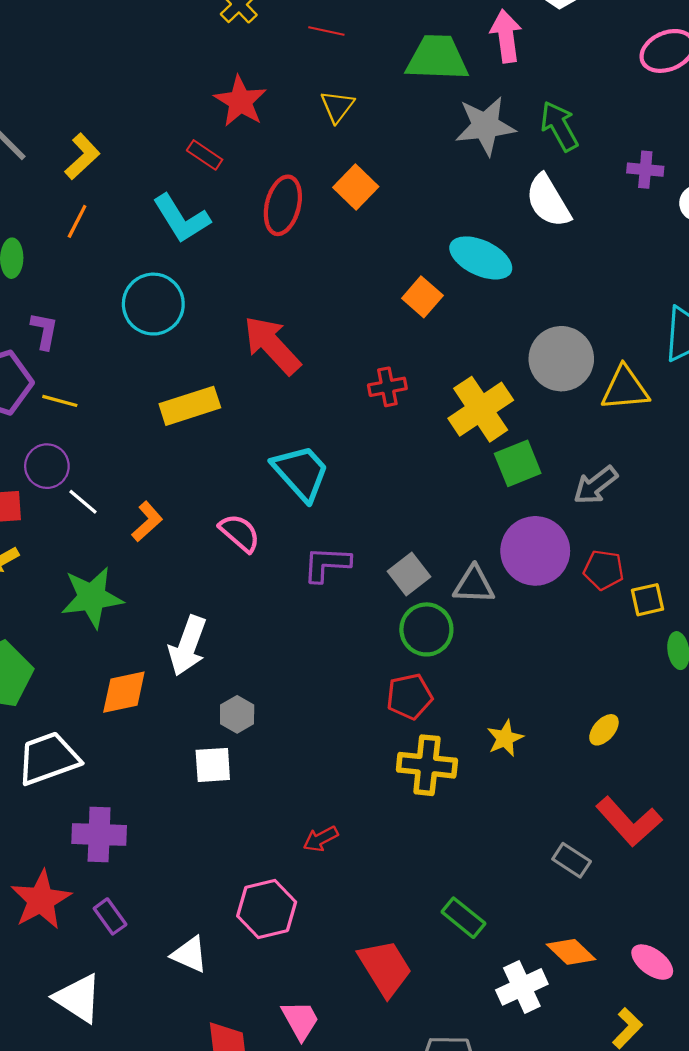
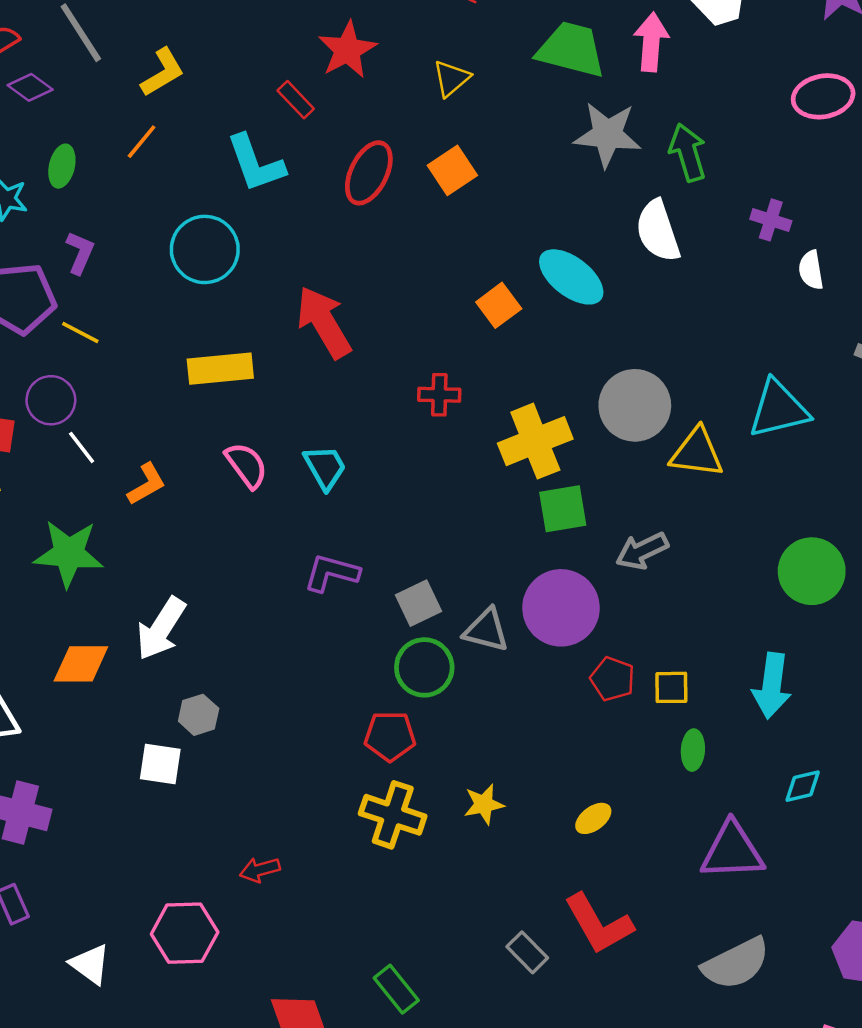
cyan trapezoid: (301, 473) -> (325, 467), size x0.7
pink semicircle: (240, 533) -> (246, 465), moved
red pentagon: (604, 570) -> (612, 679), moved

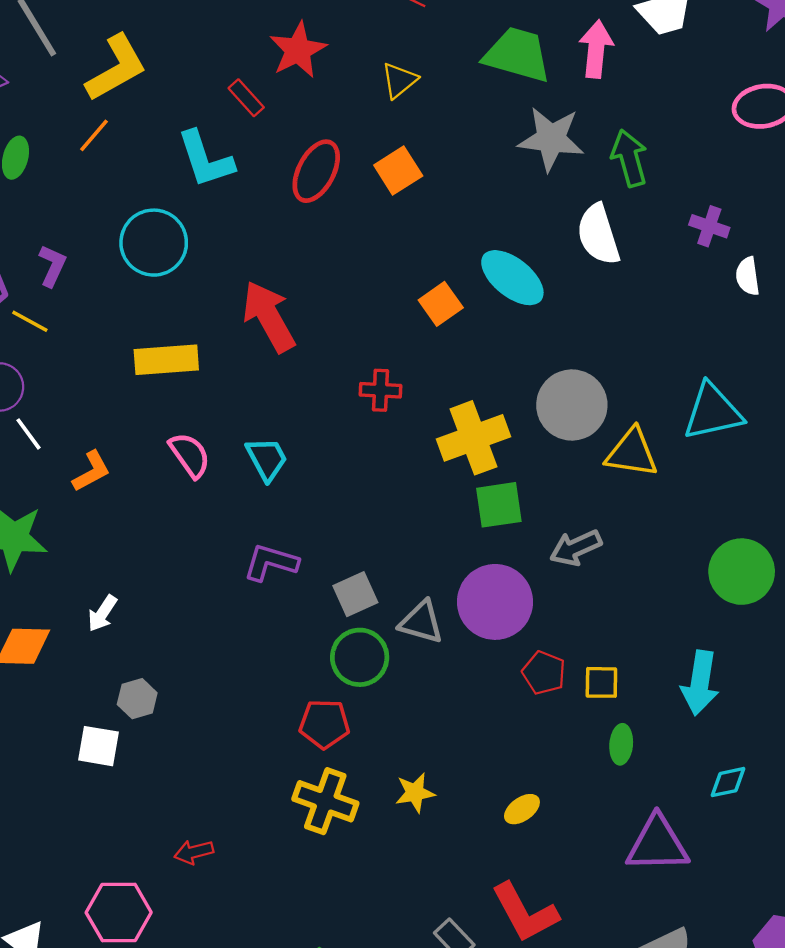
yellow L-shape: (163, 72) -> (116, 68), size x1.4
purple L-shape: (80, 253) -> (52, 266), moved
white arrow: (161, 629) -> (102, 613), size x0.6

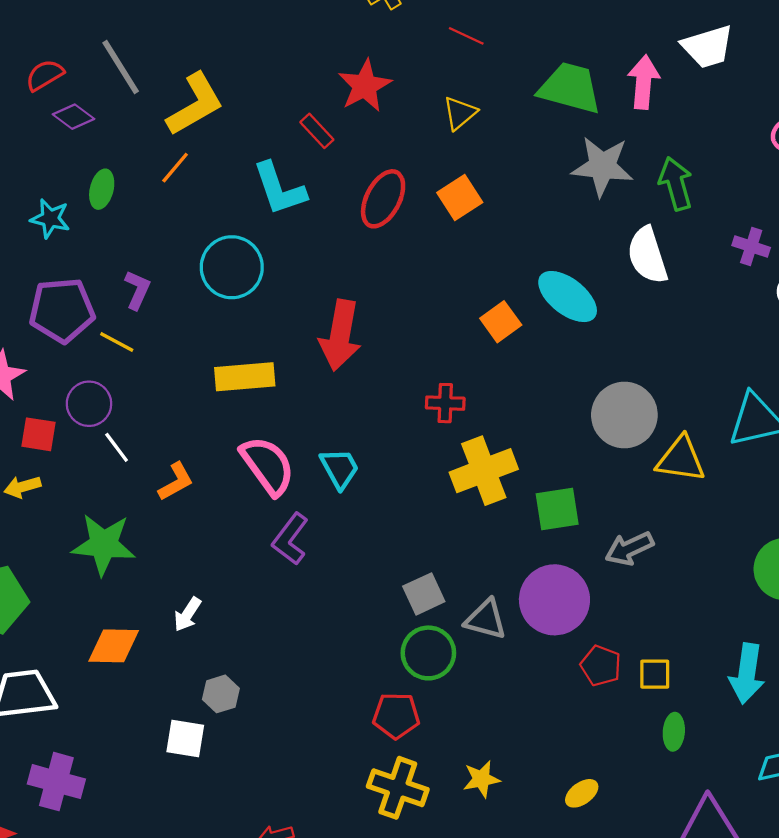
red arrow: (269, 317) -> (340, 335), turned -140
yellow cross: (474, 438) -> (484, 471), moved
pink semicircle: (190, 455) -> (268, 466), size x1.4
purple L-shape: (271, 562) -> (290, 539), moved, turned -69

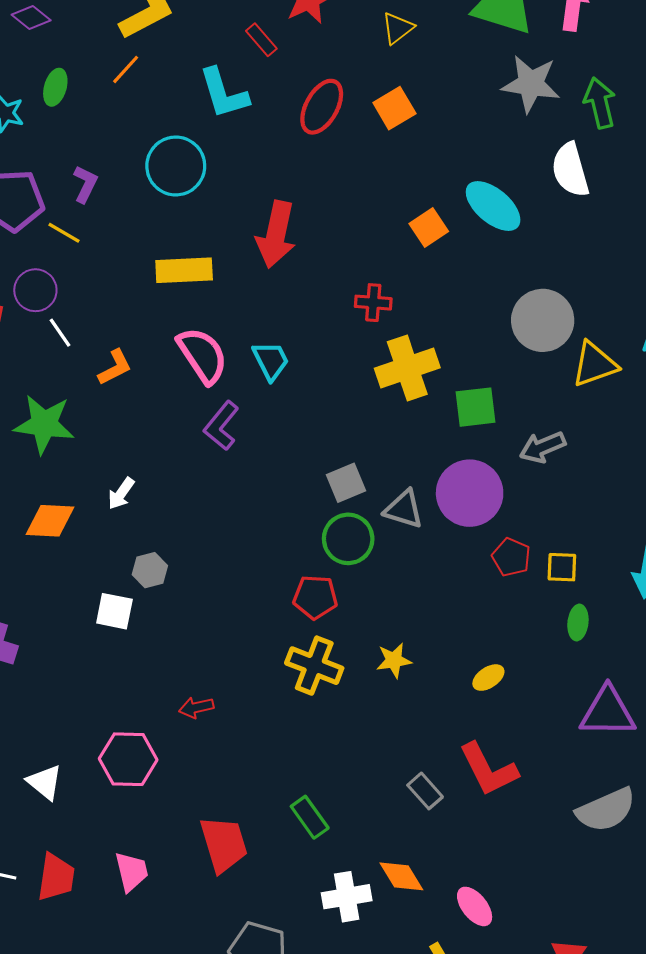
yellow triangle: (681, 459) -> (595, 364), turned -30

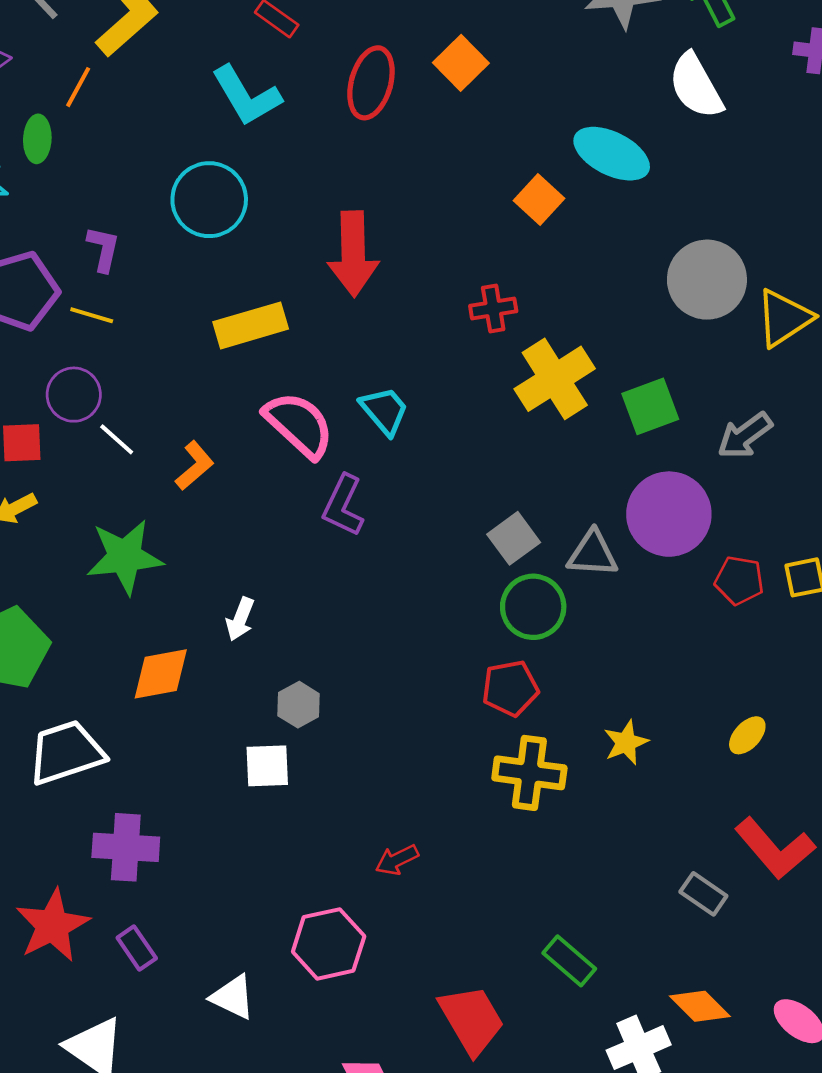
orange line: (126, 69) -> (78, 87), moved

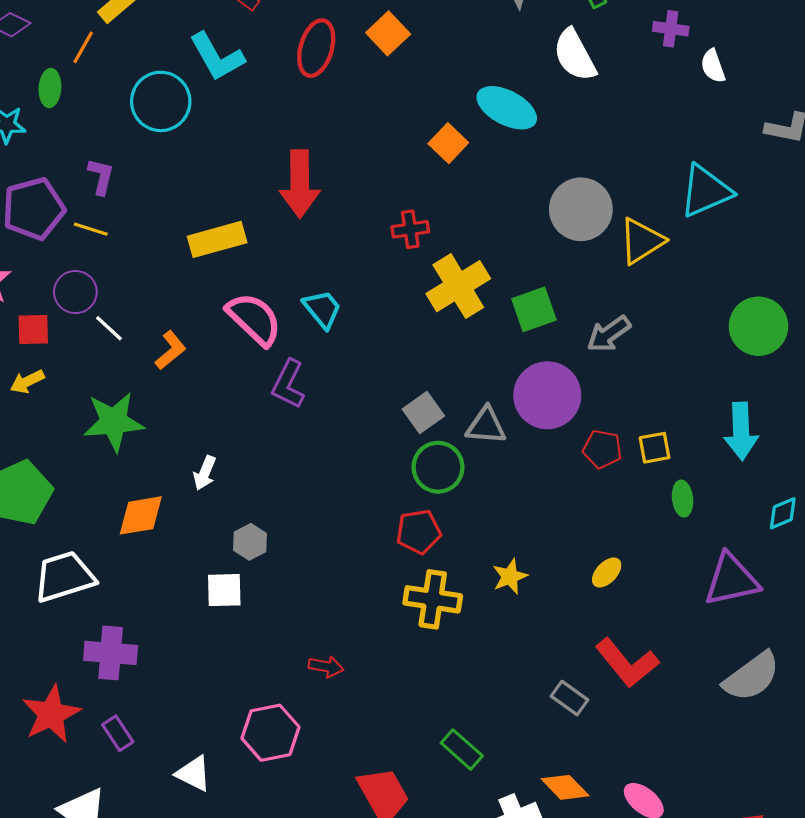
cyan circle: (209, 200) -> (161, 101), moved
red arrow: (397, 860) -> (326, 667), turned -144

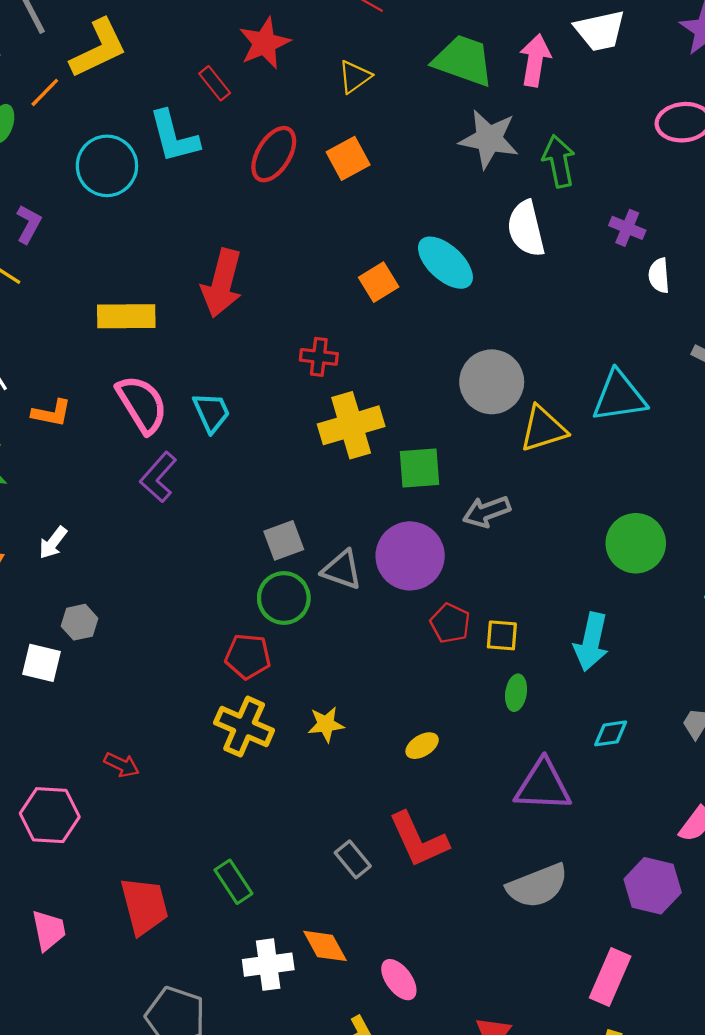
orange L-shape: (171, 350) -> (52, 413), turned 36

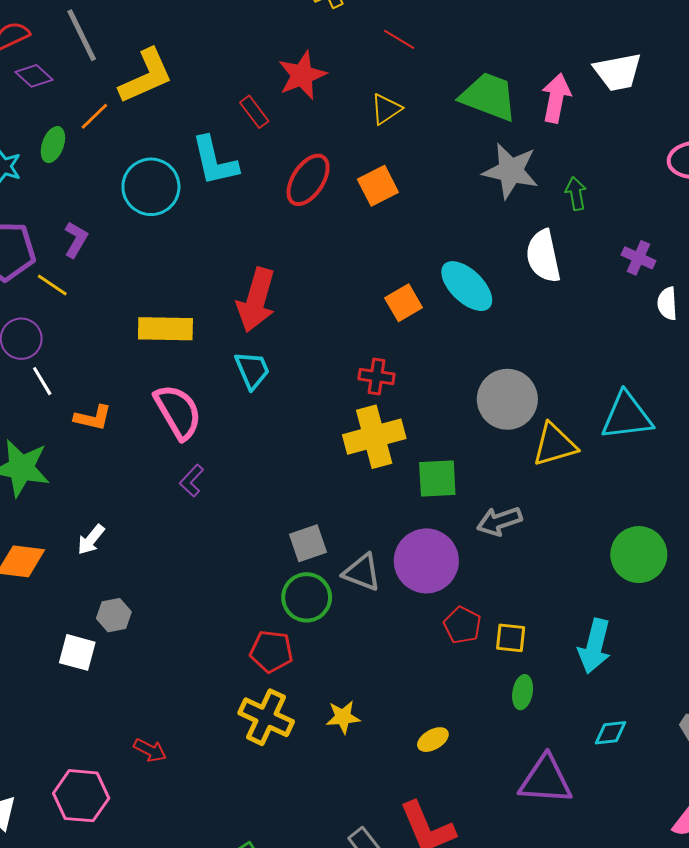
green arrow: (559, 161) -> (576, 194), size x0.7
red cross: (319, 357) -> (376, 376), moved
cyan trapezoid: (211, 412) -> (252, 370), moved
purple L-shape: (158, 477) -> (192, 481), size x0.7

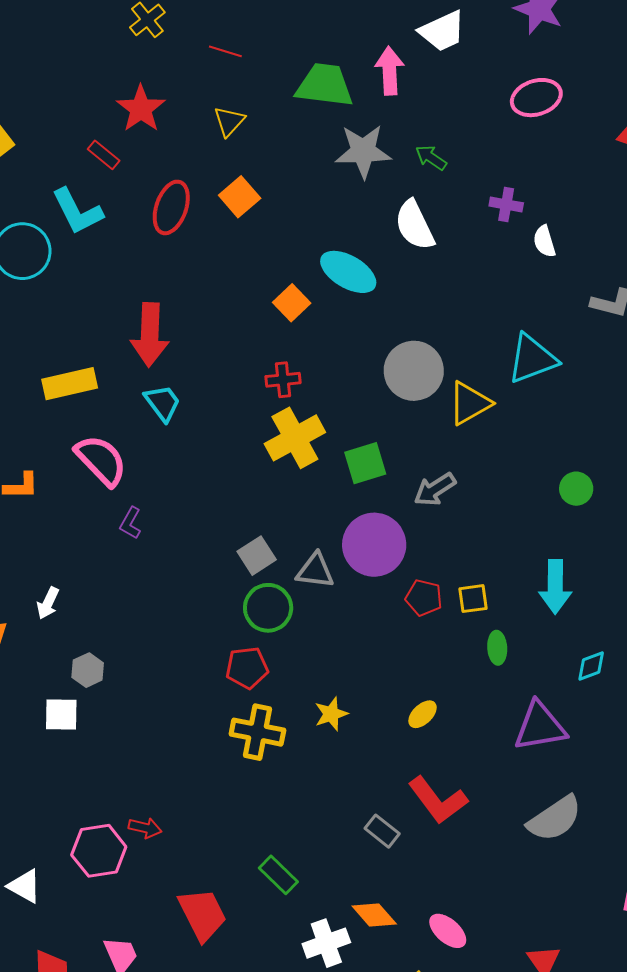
green arrow: (576, 194) -> (431, 158), turned -32
green circle: (639, 555) -> (576, 489), size x0.6
red arrow: (150, 750) -> (145, 828), moved

